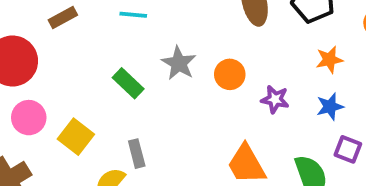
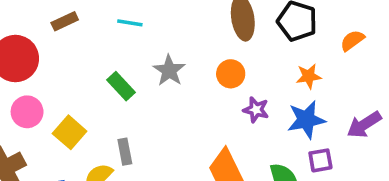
orange circle: (230, 74) -> (231, 74), moved
blue star: (330, 107) -> (306, 120), size x1.5
purple square: (348, 149) -> (320, 160), turned -35

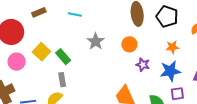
green rectangle: (121, 86) -> (63, 57), moved
yellow square: (70, 132) -> (41, 52), moved
gray rectangle: (125, 152) -> (62, 80), moved

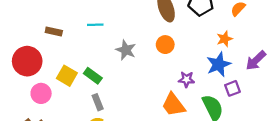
brown rectangle: (39, 12) -> (54, 32), turned 48
orange star: (172, 47) -> (225, 39), moved
purple star: (143, 65) -> (186, 79), moved

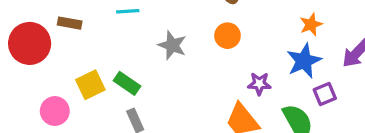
red circle: (27, 61) -> (30, 43), moved
yellow square: (67, 76) -> (90, 85), turned 36

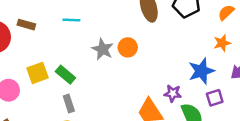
orange star: (311, 24) -> (222, 43), moved
orange circle: (228, 36) -> (128, 47), moved
purple star: (259, 84) -> (173, 93), moved

